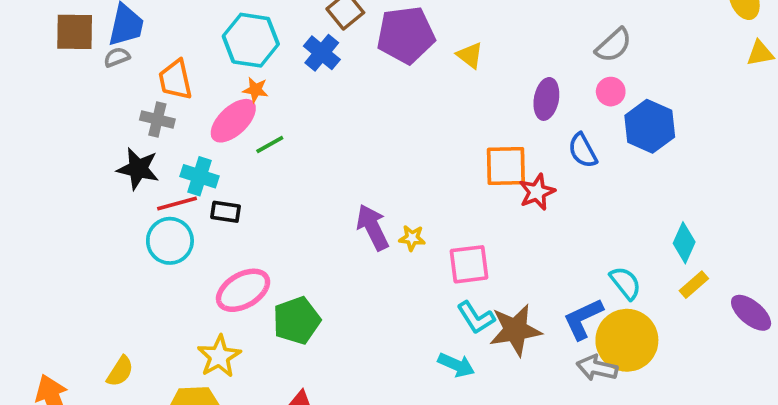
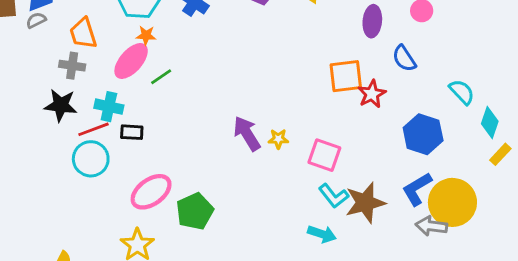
blue hexagon: (650, 126) -> (423, 134), moved
pink square: (469, 264) -> (324, 155), turned 32
cyan semicircle: (625, 283) -> (462, 92), moved

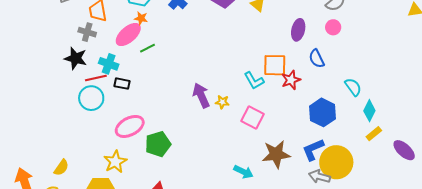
cyan L-shape: (334, 196) -> (254, 81), moved

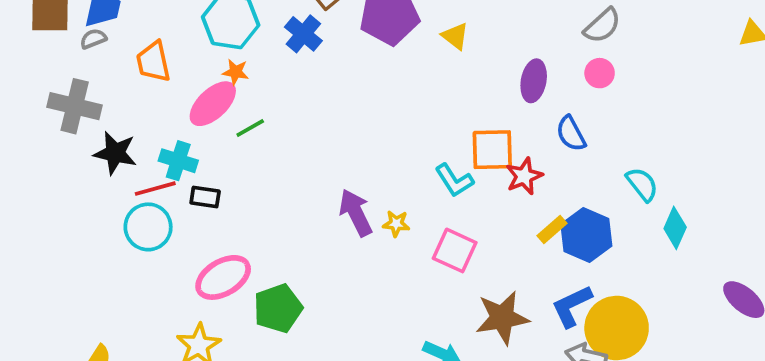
gray cross: (87, 32) -> (75, 106), moved, size x1.5
yellow rectangle: (374, 134) -> (552, 229), moved

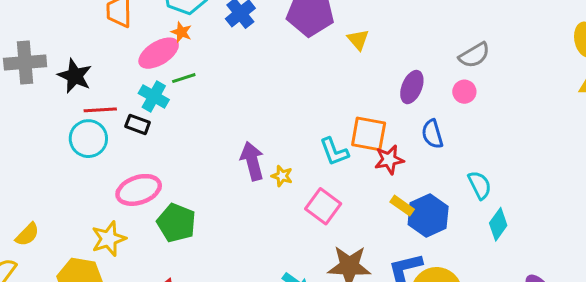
gray cross: (75, 106) -> (25, 62), moved, turned -30
cyan cross: (178, 161) -> (154, 96), moved
yellow rectangle: (552, 229) -> (402, 206), turned 65
green pentagon: (278, 308) -> (176, 223), turned 30

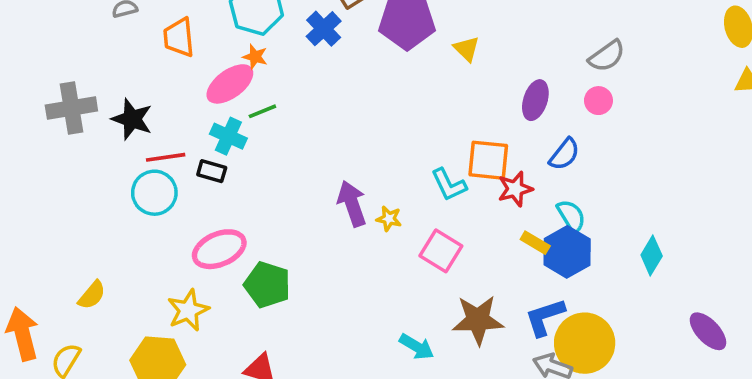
blue semicircle: (432, 134) -> (564, 154), turned -120
cyan semicircle: (480, 185) -> (571, 216), moved
yellow semicircle: (27, 234) -> (92, 295), moved

